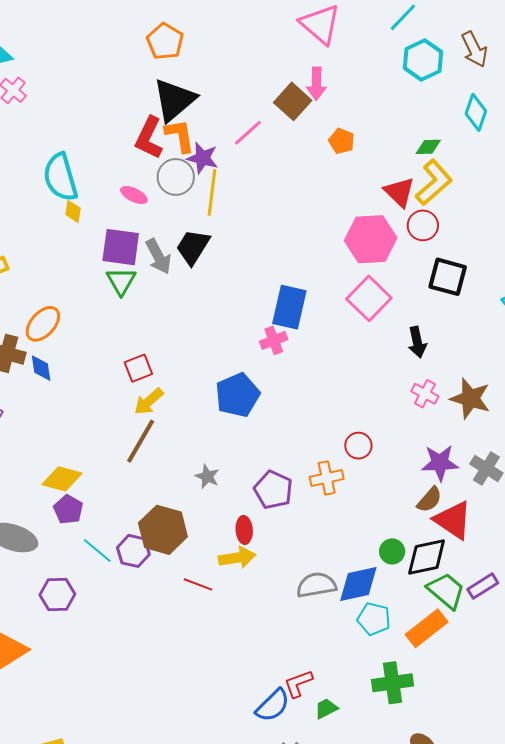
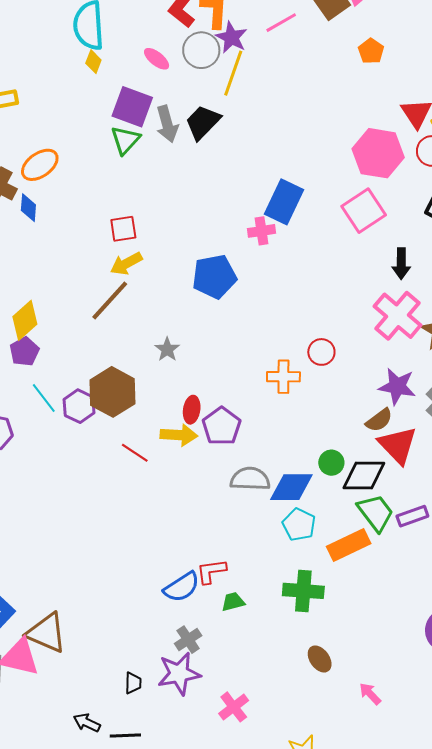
pink cross: (425, 394) -> (398, 316), size x1.8
yellow diamond: (62, 479) -> (25, 320), turned -69
purple pentagon: (273, 490) -> (222, 426), moved

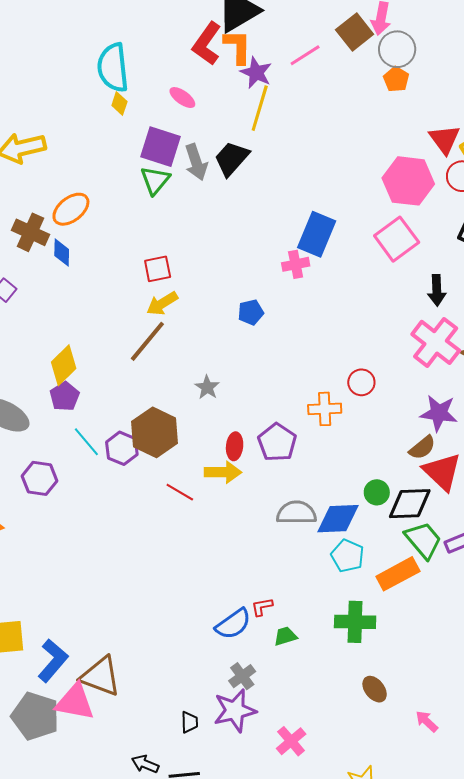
gray circle: (201, 50) -> (397, 49), moved
blue pentagon: (214, 277) -> (251, 312), size x0.6
purple pentagon: (222, 426) -> (277, 442), moved
red L-shape: (211, 571) -> (262, 607), size x0.7

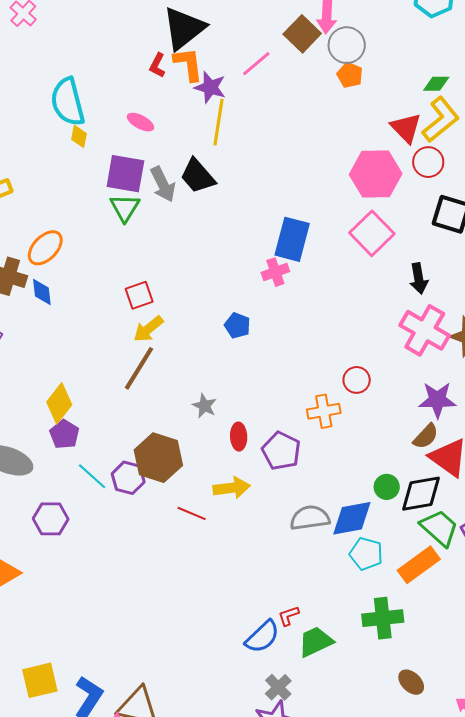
red L-shape: (207, 44) -> (157, 65), size x0.6
black trapezoid: (232, 159) -> (198, 176), turned -75
blue pentagon: (251, 312) -> (237, 325), turned -30
red ellipse: (235, 446) -> (239, 437), moved
green trapezoid: (285, 636) -> (316, 642), size x1.5

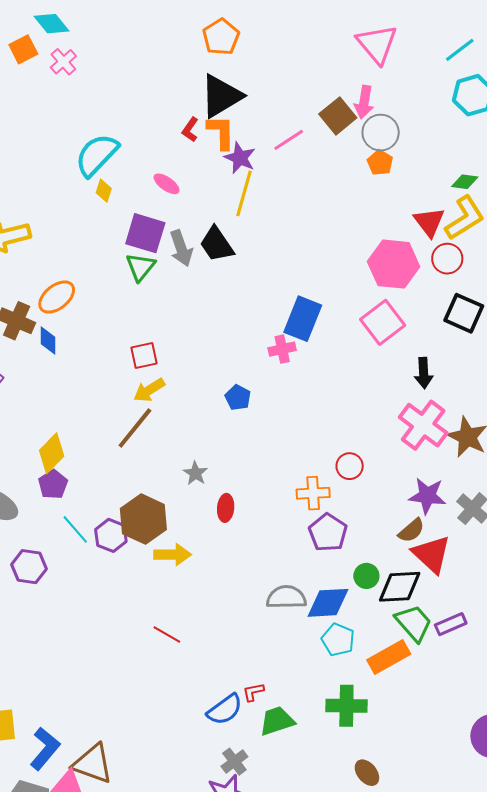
cyan semicircle: (68, 102) -> (97, 155), turned 51
purple pentagon: (281, 451) -> (328, 533), moved
yellow arrow: (232, 488) -> (173, 555), moved
red line: (192, 513) -> (167, 634), moved

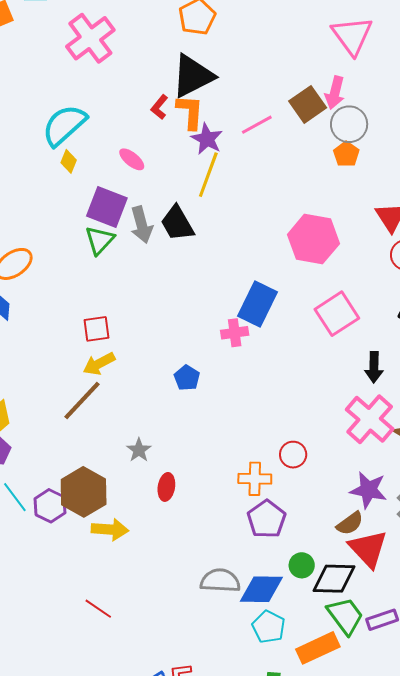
pink cross: (63, 62) -> (90, 38), moved, size x1.8
pink hexagon: (394, 264) -> (313, 239), moved

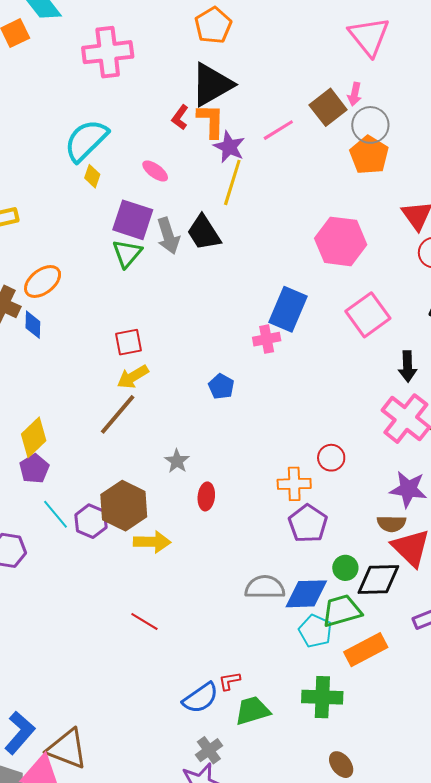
pink cross: (90, 38) -> (108, 52), turned 33
pink arrow: (335, 93) -> (355, 94), size x0.7
orange pentagon: (346, 154) -> (369, 155), size x1.5
brown semicircle: (350, 523) -> (391, 524), turned 40
green trapezoid: (345, 616) -> (342, 611), moved, turned -66

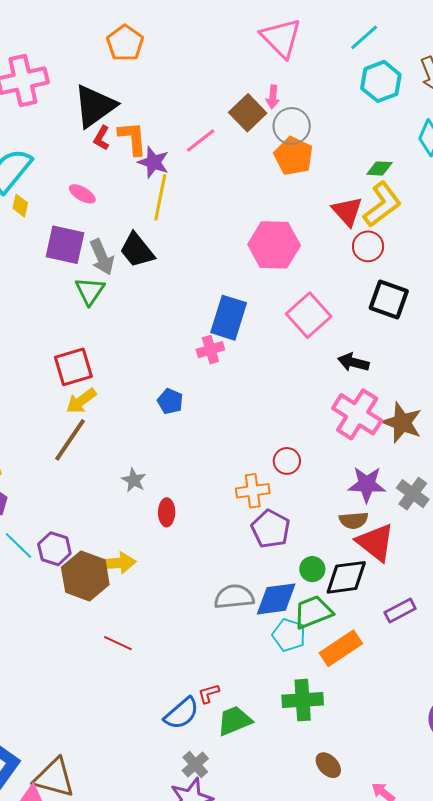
black triangle: (212, 85) -> (95, 106), moved
green triangle: (127, 253) -> (90, 291), moved
red square: (129, 342) -> (73, 367), size x1.4
black arrow: (408, 366) -> (353, 362), turned 112
brown hexagon: (124, 506) -> (85, 576), moved

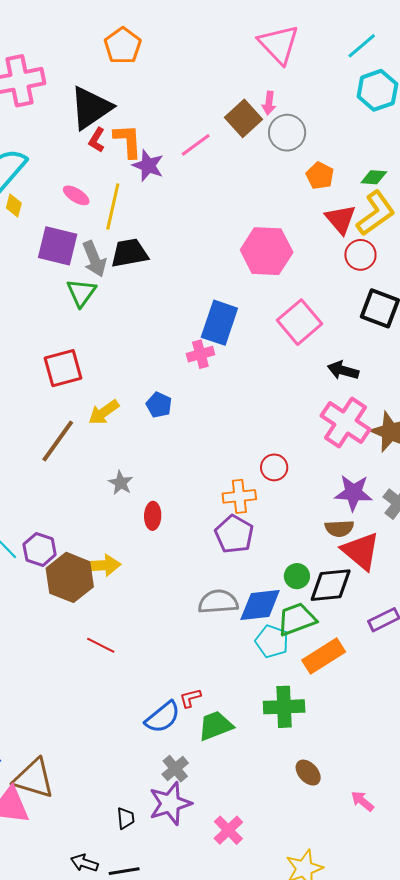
orange pentagon: (293, 156) -> (320, 176), moved, size x0.7
yellow line: (160, 197) -> (113, 207), moved
black trapezoid: (137, 250) -> (129, 253), turned 117
yellow arrow: (81, 401) -> (104, 412), moved
purple pentagon: (271, 529) -> (234, 534), moved

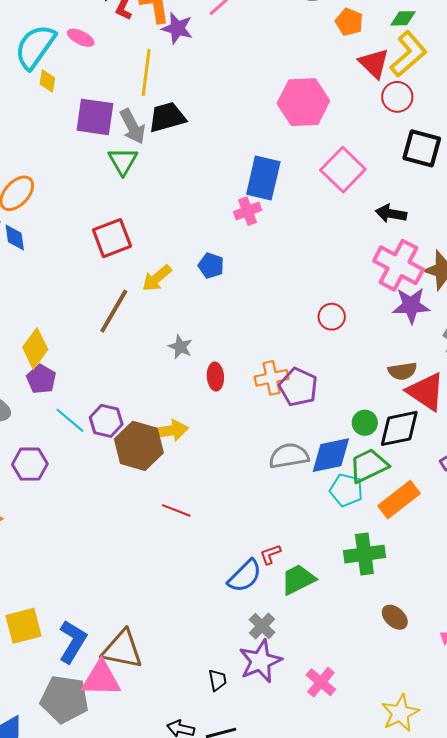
pink ellipse: (76, 195) -> (81, 38), moved
purple star: (353, 493) -> (411, 305), moved
orange cross: (239, 496) -> (272, 378), moved

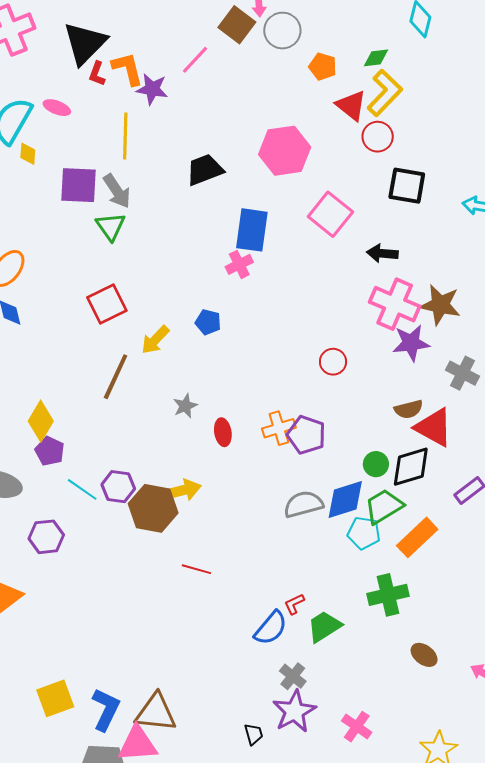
black trapezoid: (167, 117) -> (205, 170), moved
gray star: (180, 347) -> (185, 406), turned 30

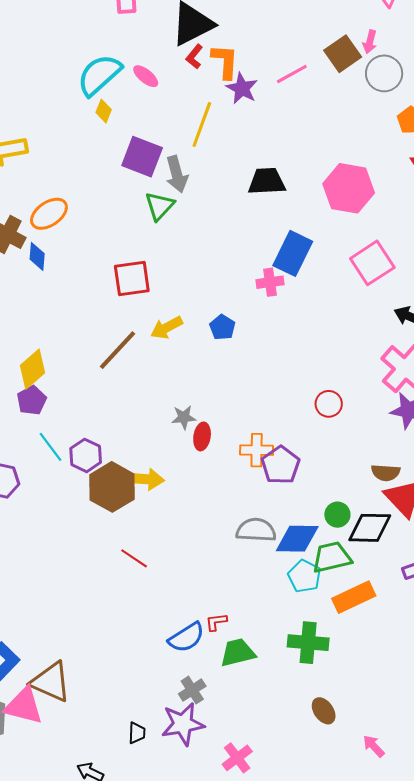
gray star: (185, 406) -> (184, 417), moved

